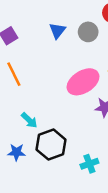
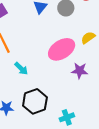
cyan arrow: (29, 120) -> (21, 68), moved

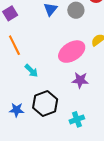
purple star: (80, 71) -> (80, 80), moved

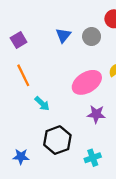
blue star: (17, 110) -> (21, 157), moved

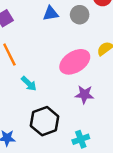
blue triangle: (63, 35) -> (51, 13), turned 42

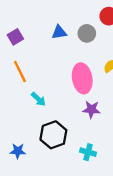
pink ellipse: (75, 62) -> (82, 78), turned -68
cyan cross: (81, 139) -> (88, 152), turned 35

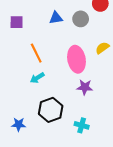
purple square: (15, 37) -> (17, 22), turned 32
orange line: (20, 71) -> (36, 53), moved
cyan arrow: (38, 99) -> (37, 78), turned 104

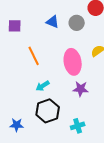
blue triangle: (56, 18) -> (53, 22), turned 32
cyan arrow: (37, 78) -> (43, 86), moved
cyan cross: (82, 125) -> (78, 126), turned -32

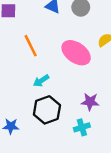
pink ellipse: (73, 62) -> (76, 53), turned -45
purple star: (81, 89) -> (90, 102), moved

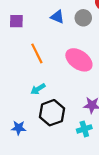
cyan arrow: (41, 81) -> (38, 89), moved

